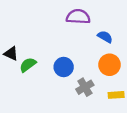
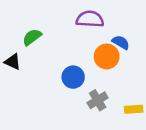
green semicircle: (28, 65) -> (32, 37), moved
orange circle: (110, 65) -> (107, 56), moved

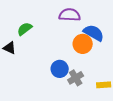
blue semicircle: (121, 42) -> (94, 33), size x1.5
blue circle: (73, 77) -> (60, 69), moved

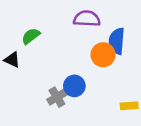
blue semicircle: (94, 33) -> (117, 41), turned -115
gray cross: (76, 78) -> (57, 97), moved

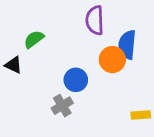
purple semicircle: (87, 19) -> (95, 20), turned -95
blue circle: (74, 86) -> (76, 80), moved

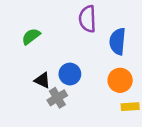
orange circle: (112, 60) -> (120, 80), moved
black triangle: (14, 65) -> (42, 80), moved

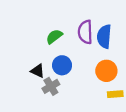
purple semicircle: (87, 19) -> (85, 32), moved
green semicircle: (31, 36) -> (54, 36), moved

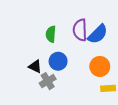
green semicircle: (54, 36) -> (51, 34), turned -49
blue semicircle: (104, 36) -> (98, 34), turned -140

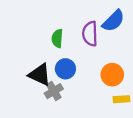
blue semicircle: (98, 34) -> (113, 21), moved
black triangle: (35, 66) -> (40, 75), size x1.5

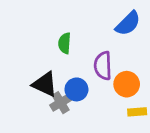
purple semicircle: (90, 34) -> (103, 66), moved
blue circle: (65, 69) -> (76, 89), moved

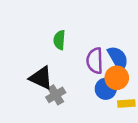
blue semicircle: (128, 23) -> (118, 58), moved, turned -75
blue circle: (76, 89) -> (106, 89), moved

